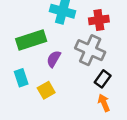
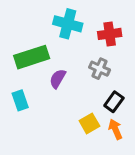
gray cross: (90, 50) -> (100, 69), size x0.6
yellow square: (46, 90) -> (89, 123), moved

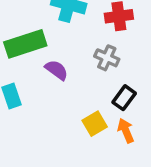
purple semicircle: (58, 79) -> (57, 70), turned 96

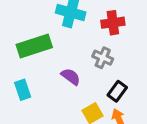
purple semicircle: (57, 70) -> (71, 77), moved

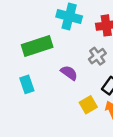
gray cross: (103, 58) -> (97, 56), turned 30

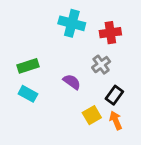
green rectangle: (37, 46) -> (28, 66), moved, size x0.7
cyan rectangle: (27, 84) -> (28, 94), turned -42

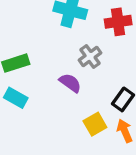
gray cross: (101, 65) -> (90, 56), moved

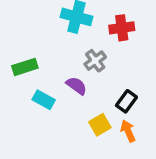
cyan rectangle: (16, 98) -> (44, 100), moved

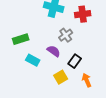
black rectangle: (126, 101) -> (75, 61), moved
yellow square: (100, 125) -> (61, 77), moved

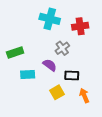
cyan rectangle: (33, 60) -> (28, 75), turned -32
black rectangle: (75, 61) -> (72, 76), turned 56

